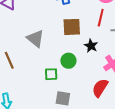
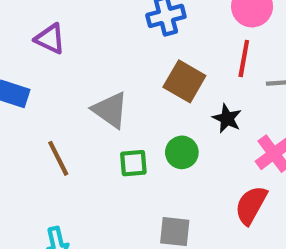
brown square: (72, 27) -> (184, 81), turned 36
green square: (51, 74) -> (133, 163), moved

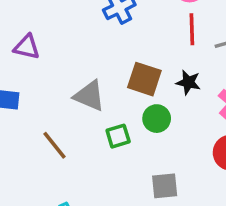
brown square: (184, 81) -> (144, 79), moved

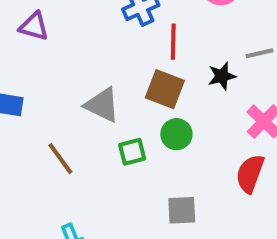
red line: (192, 29) -> (173, 42), moved
purple triangle: (27, 47) -> (34, 26), moved
black star: (188, 82) -> (222, 76), moved, turned -30

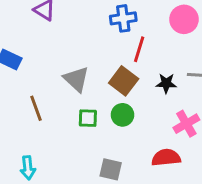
red semicircle: (250, 174) -> (166, 158), turned 48

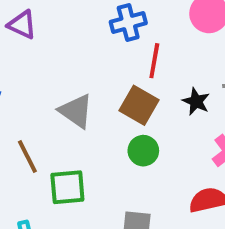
black star: (166, 83) -> (196, 101), turned 30
green square: (88, 118) -> (67, 187), moved, size x1.4

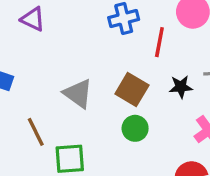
red line: (154, 61) -> (159, 42), moved
black star: (196, 101) -> (181, 87), turned -30

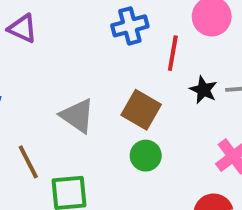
black star: (181, 87) -> (203, 90), moved, turned 30

